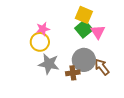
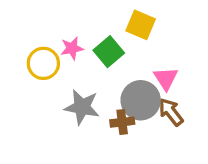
green square: (84, 29) -> (109, 52), moved
pink triangle: (98, 32) -> (166, 78), moved
yellow circle: (40, 42) -> (43, 63), moved

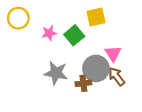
yellow square: (141, 25) -> (96, 17), turned -36
yellow circle: (43, 63) -> (18, 18), moved

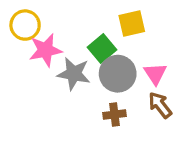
pink star: (49, 33) -> (45, 50), moved, size x1.5
gray circle: (96, 68) -> (118, 74), moved
gray star: (56, 73) -> (74, 74), moved

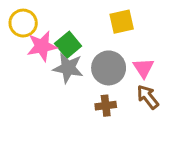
green square: (102, 49) -> (68, 45), moved

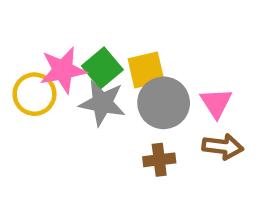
yellow square: (122, 22) -> (146, 70), moved
yellow circle: (23, 23) -> (34, 94), moved
brown arrow: (148, 97) -> (223, 147), turned 135

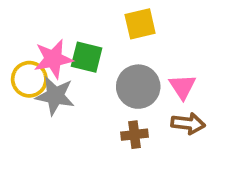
green square: (102, 68) -> (87, 57), turned -36
yellow square: (146, 70) -> (140, 24), moved
gray star: (102, 103) -> (55, 96), moved

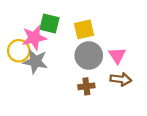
yellow square: (140, 24) -> (84, 29), moved
green square: (87, 57) -> (50, 23), moved

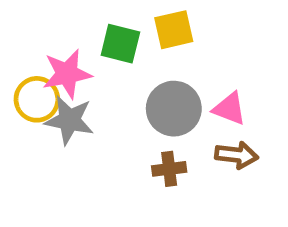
green square: (50, 23) -> (120, 44), moved
yellow square: (84, 29) -> (174, 30), moved
pink triangle: (117, 55) -> (229, 109), turned -36

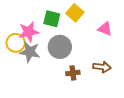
yellow square: (174, 30) -> (75, 13), turned -36
gray circle: (174, 109) -> (60, 47), moved
pink triangle: (229, 109) -> (105, 29), moved

